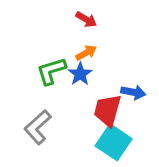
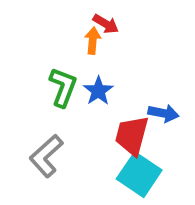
orange arrow: (86, 53) -> (93, 41), moved, turned -55
green L-shape: (51, 71) -> (63, 87), turned 128

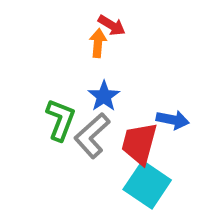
green L-shape: (63, 87) -> (61, 120), moved
gray L-shape: (46, 156) -> (92, 136), moved

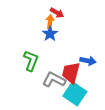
blue star: (104, 96) -> (50, 34), moved
gray L-shape: (92, 136) -> (54, 80), moved, turned 70

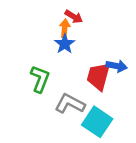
blue arrow: (88, 61) -> (117, 66), moved
red trapezoid: (71, 73) -> (98, 76), moved

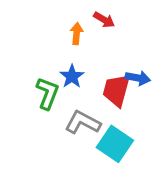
red arrow: (74, 17) -> (104, 20), moved
blue star: (65, 44) -> (72, 76), moved

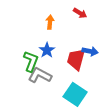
red arrow: (104, 20) -> (80, 13), moved
gray L-shape: (83, 122) -> (40, 75), moved

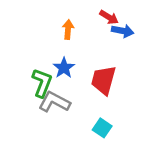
blue arrow: (90, 51) -> (123, 31), moved
cyan square: (75, 94) -> (102, 128), size x0.6

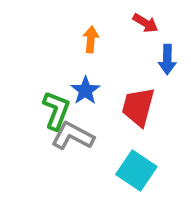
blue arrow: (123, 31) -> (167, 59), moved, turned 80
cyan square: (102, 128) -> (136, 171), size x1.5

